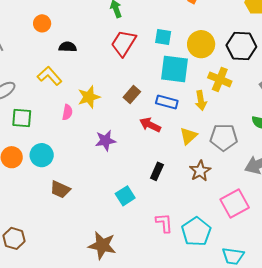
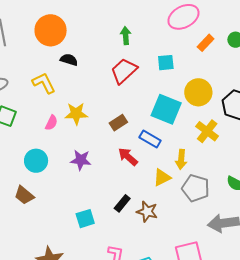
orange circle: (42, 23) -> (51, 30), size x1.8
cyan square: (163, 37) -> (166, 63), moved, turned -30
yellow arrow: (201, 100) -> (181, 159), moved
cyan circle: (42, 155) -> (36, 161), moved
brown star: (200, 171) -> (147, 212), moved, turned 30

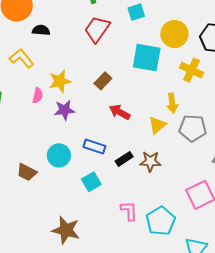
blue rectangle: (150, 139) -> (94, 146), moved
purple star: (81, 160) -> (64, 110), moved
cyan circle: (36, 161) -> (59, 155), moved
black rectangle: (122, 203) -> (124, 159), turned 30

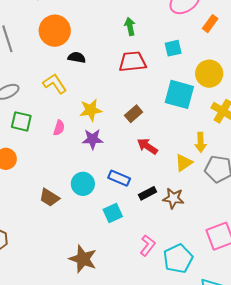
red trapezoid: (97, 29) -> (133, 62), turned 44
pink semicircle: (38, 95) -> (59, 128), moved
pink L-shape: (129, 211) -> (148, 245), turned 35

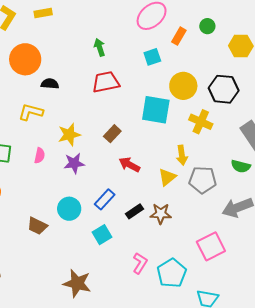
cyan square: (173, 48) -> (152, 57), moved
yellow L-shape: (55, 84) -> (31, 112), turned -35
blue rectangle: (119, 178) -> (105, 199), turned -65

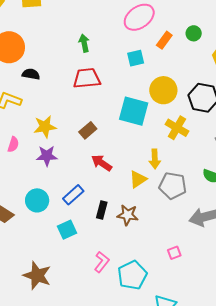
black rectangle: (134, 211) -> (102, 210), turned -48
pink square: (211, 246) -> (174, 253), size x0.5

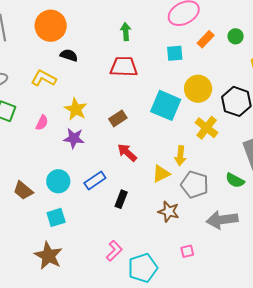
yellow star: (45, 127) -> (76, 109), turned 30
brown star: (128, 215) -> (169, 212), moved
cyan square: (67, 230) -> (56, 217), moved

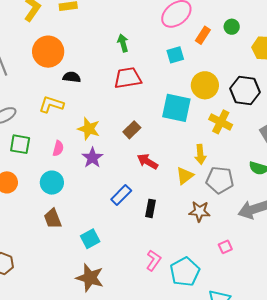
purple star: (74, 138) -> (92, 158), turned -30
cyan circle: (58, 181) -> (52, 183), moved
brown trapezoid: (23, 190) -> (53, 219), turned 40

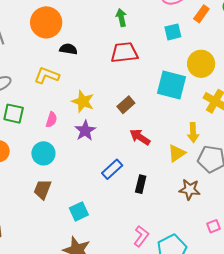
brown trapezoid: (53, 219) -> (42, 189), turned 40

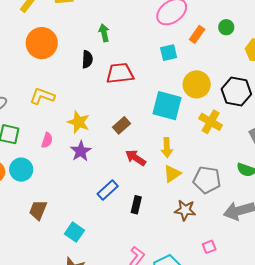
green arrow: (121, 18) -> (104, 33), moved
black semicircle: (68, 49) -> (87, 59), moved, turned 84
yellow arrow: (193, 133) -> (167, 148), moved
cyan circle: (43, 153) -> (21, 170), moved
cyan square: (79, 211) -> (74, 232), turned -30

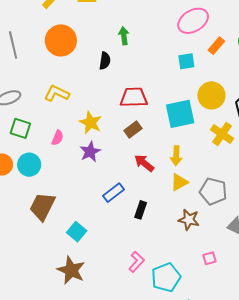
red trapezoid: (120, 73) -> (134, 97), moved
cyan square: (167, 106) -> (180, 114), turned -32
brown trapezoid: (38, 210) -> (42, 206), size x1.4

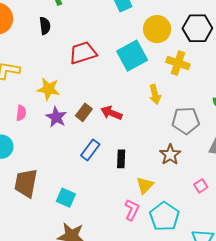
brown rectangle: (133, 130) -> (84, 112), moved
yellow arrow: (176, 156) -> (155, 94), moved
yellow triangle: (179, 182) -> (145, 185), moved
brown star: (189, 220) -> (170, 155), turned -30

